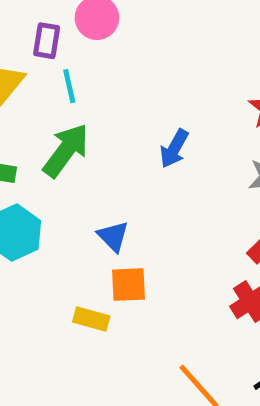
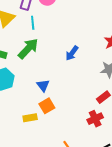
orange square: (129, 285) -> (47, 106), turned -35
yellow rectangle: (91, 319) -> (30, 118), turned -32

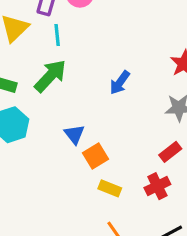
orange square: (47, 106) -> (95, 156), moved
yellow rectangle: (30, 118) -> (110, 188), moved, turned 32

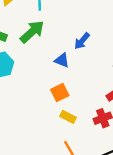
blue triangle: (74, 134) -> (62, 60), moved, turned -35

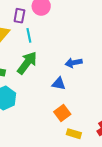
blue arrow: (82, 41) -> (74, 63), turned 49

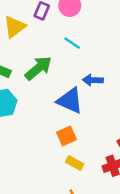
cyan line: (29, 35) -> (72, 43), moved, turned -56
blue triangle: (59, 84) -> (70, 101), size x1.6

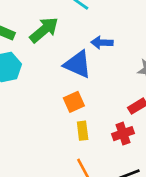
yellow rectangle: (75, 163) -> (83, 131), turned 54

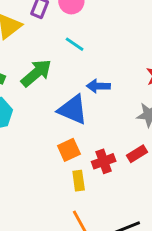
red cross: (123, 134) -> (104, 161), moved

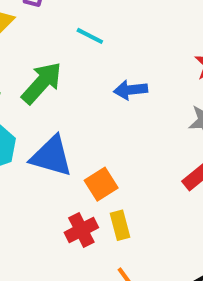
blue triangle: (73, 110) -> (51, 156), moved
red cross: (104, 161) -> (81, 230), moved

